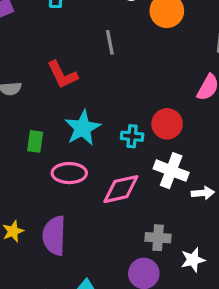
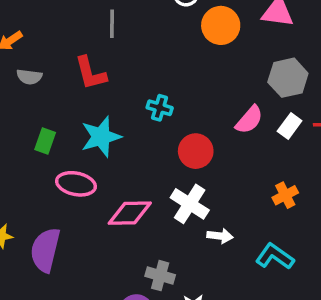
gray line: (110, 42) -> (112, 24), moved
cyan cross: (132, 136) -> (160, 108), moved

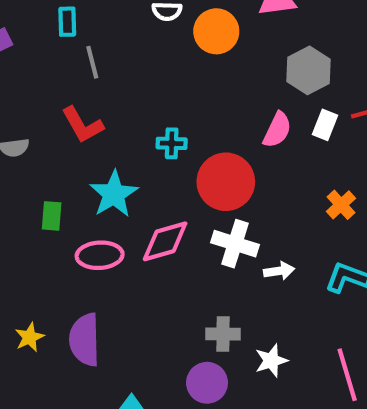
red circle: (196, 151) -> (226, 182), size x1.4
pink diamond: (130, 213) -> (165, 241), moved

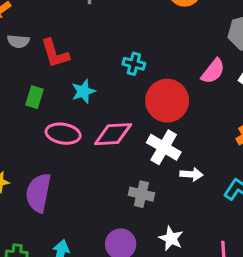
red L-shape: (82, 125) -> (55, 53), moved
cyan star: (114, 194) -> (83, 91), size x0.7
gray cross: (223, 334) -> (141, 194), moved
white star: (271, 361) -> (171, 238), turned 30

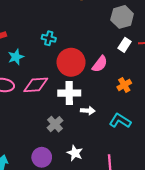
pink semicircle: (213, 71) -> (100, 64), moved
white cross: (164, 147) -> (69, 93), turned -30
gray cross: (141, 194) -> (55, 124), turned 35

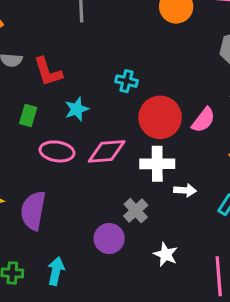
purple circle: (42, 157) -> (109, 239), moved

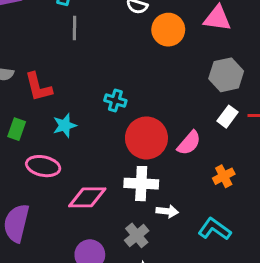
pink diamond: (107, 151) -> (87, 197), moved
gray cross: (136, 211) -> (137, 235), moved

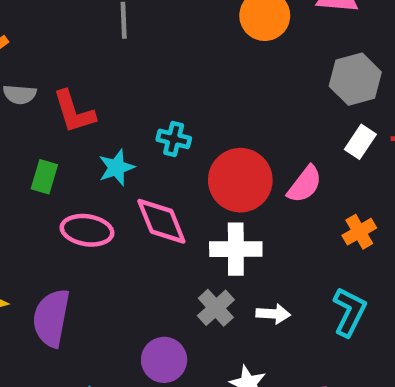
cyan cross: (115, 101) -> (174, 139), moved
pink diamond: (87, 197) -> (161, 221), moved, turned 72
white arrow: (167, 211) -> (273, 314), moved
cyan L-shape: (214, 229) -> (349, 312), turned 84
gray cross: (137, 235) -> (216, 308), moved

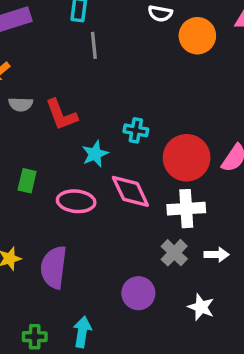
green rectangle: (44, 177) -> (27, 181), moved

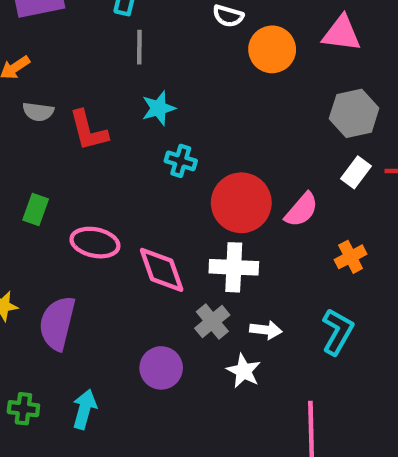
cyan star: (95, 154) -> (158, 108), moved
pink diamond: (130, 191) -> (162, 270), moved
white star: (201, 307) -> (244, 371), moved

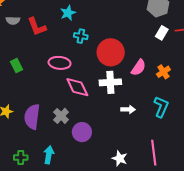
green rectangle: (36, 210) -> (17, 66), turned -40
pink semicircle: (302, 210) -> (138, 68), moved
pink ellipse: (95, 243) -> (60, 63), moved
gray cross: (212, 322) -> (61, 116), moved
white star: (244, 371) -> (120, 158), moved

